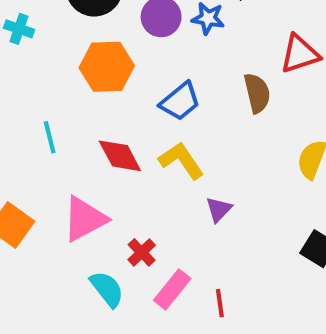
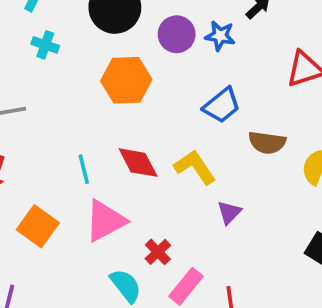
brown semicircle: (257, 93) -> (267, 143), moved, turned 111
blue trapezoid: (180, 101) -> (222, 105), moved
cyan line: (50, 137) -> (84, 169), moved

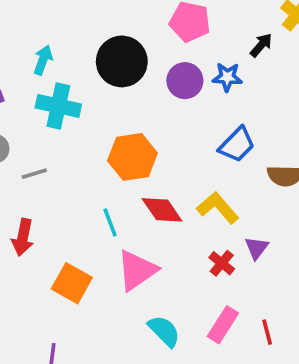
cyan cross: (45, 45) -> (58, 106), size x1.6
orange hexagon: (126, 80) -> (132, 157), moved
red cross: (158, 252) -> (222, 263), moved

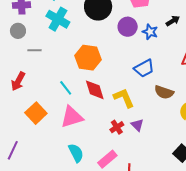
cyan line: (110, 222) -> (66, 88), turned -35
purple triangle: (256, 248) -> (137, 125), turned -40

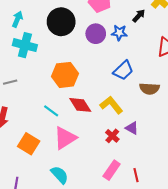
cyan semicircle: (76, 153) -> (60, 175), moved

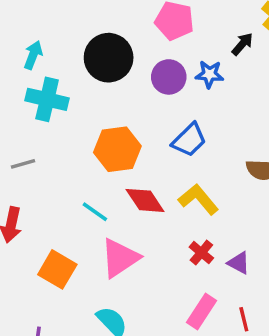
blue trapezoid: (123, 70) -> (189, 140), moved
purple triangle: (132, 128) -> (239, 263), moved

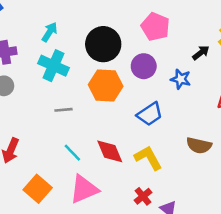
blue star: (209, 74) -> (181, 79), moved
orange hexagon: (117, 149) -> (106, 85), moved
gray line: (23, 164) -> (64, 110), moved

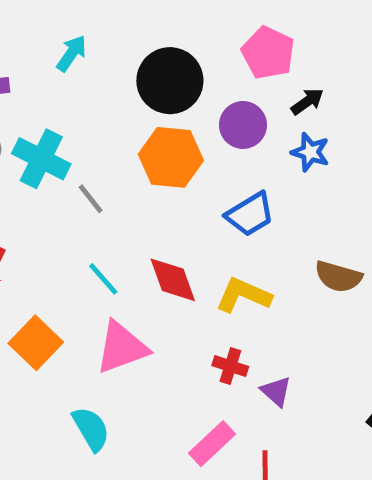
black arrow: (201, 53) -> (307, 102), moved
cyan cross: (53, 66) -> (41, 159), moved
gray line: (64, 110) -> (91, 199), turned 54
yellow L-shape: (148, 158) -> (243, 295), turned -40
red cross: (143, 196) -> (230, 366), turned -36

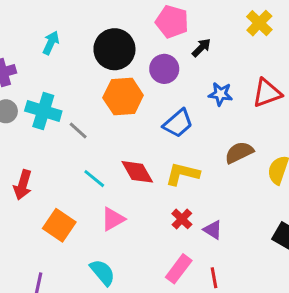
blue star: (310, 152) -> (220, 94), moved
brown semicircle: (338, 277) -> (239, 152), turned 148
pink triangle: (122, 347) -> (113, 219), size x0.7
red cross: (230, 366) -> (182, 219), turned 36

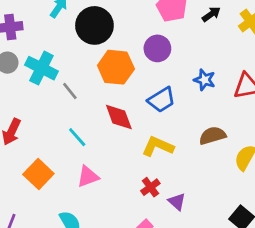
black arrow: (201, 48) -> (211, 14), moved
black circle: (114, 49) -> (94, 25), moved
red diamond: (137, 172) -> (119, 117), moved

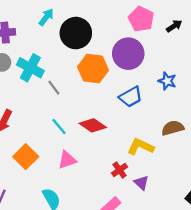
purple circle: (157, 48) -> (128, 54), size x1.4
red diamond: (119, 117) -> (93, 125), moved, turned -36
yellow L-shape: (158, 146) -> (141, 147), moved

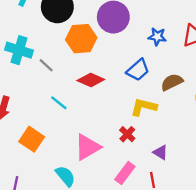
blue trapezoid: (131, 97) -> (138, 70), moved
red diamond: (93, 125) -> (91, 80), moved
pink triangle: (67, 160) -> (87, 147), moved, size x1.4
purple triangle: (141, 183) -> (161, 152), moved

